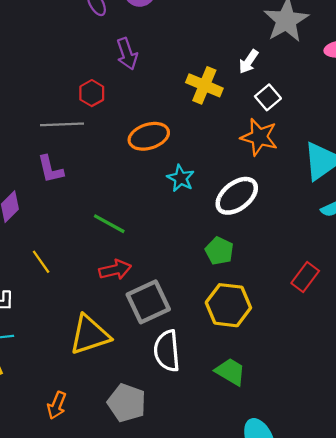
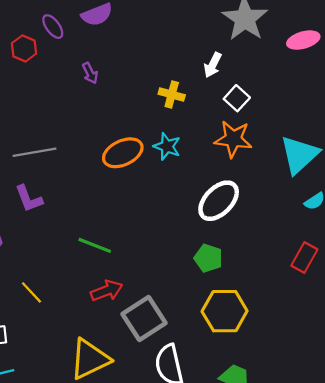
purple arrow: (127, 54) -> (90, 73), size x0.7
yellow cross: (204, 85) -> (172, 95), size x0.7
red hexagon: (92, 93) -> (24, 48), moved
cyan star: (181, 178) -> (167, 146), moved
red rectangle: (305, 277) -> (304, 257), moved

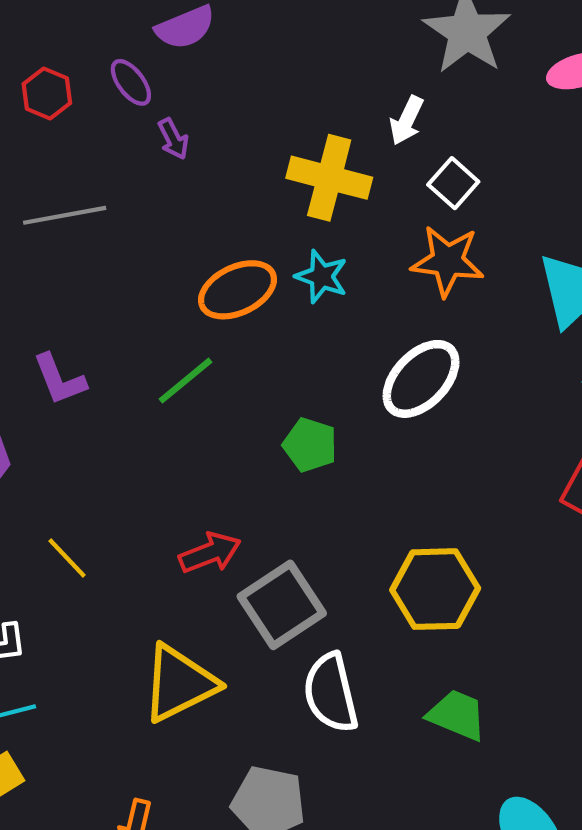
purple ellipse: (53, 27) -> (131, 82), moved
yellow cross: (172, 95) -> (329, 178), size x1.6
gray line: (34, 152) -> (65, 215), moved
green line: (95, 245) -> (186, 381), moved, turned -60
green pentagon: (208, 258) -> (310, 445), moved

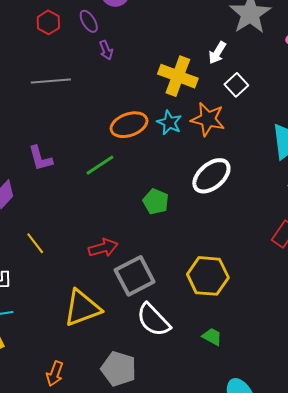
orange star: (448, 261) -> (208, 119), moved
white semicircle: (331, 693) -> (153, 320), turned -36
green trapezoid: (457, 715) -> (212, 337), size x0.7

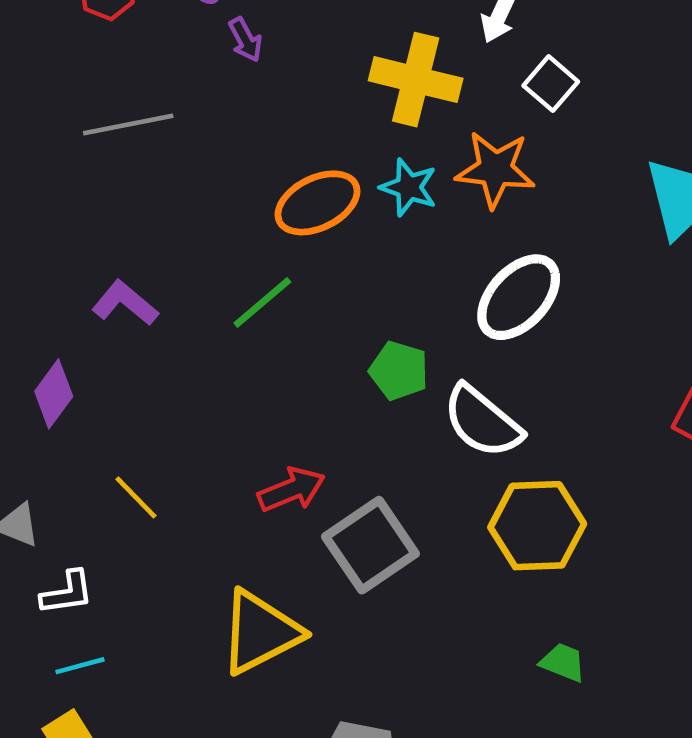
purple L-shape: (40, 158) -> (125, 303), turned 152
white semicircle: (153, 320) -> (482, 421), moved

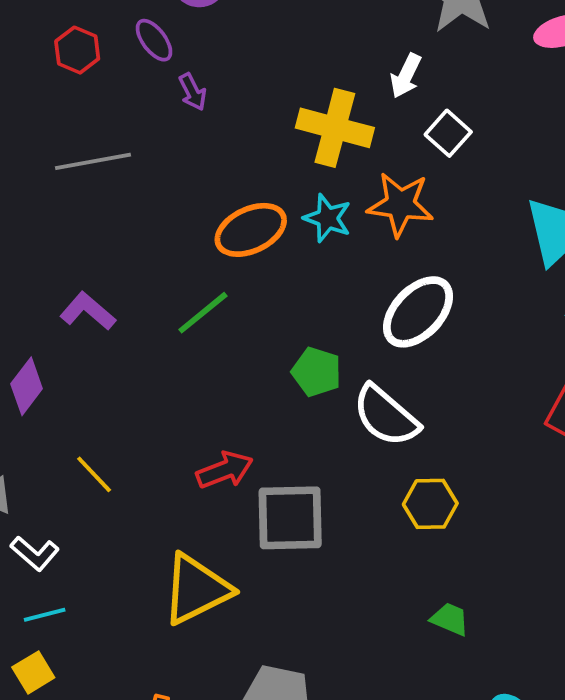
yellow hexagon: (537, 526) -> (430, 504), size x0.7
gray square: (370, 545) -> (290, 518), turned 32
white L-shape: (67, 593) -> (35, 553), turned 48

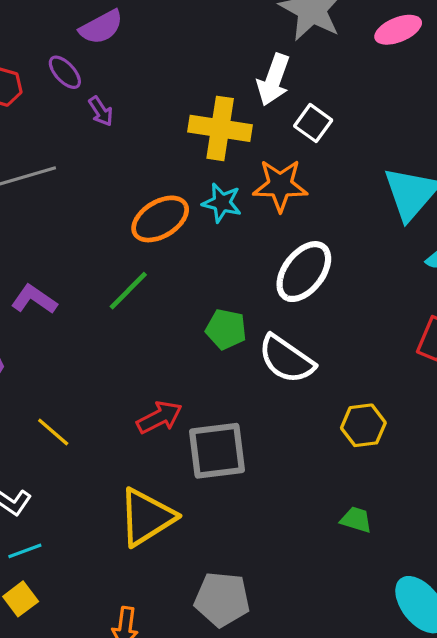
white arrow: (406, 76) -> (273, 80), size x1.4
yellow hexagon: (430, 504) -> (363, 425), moved

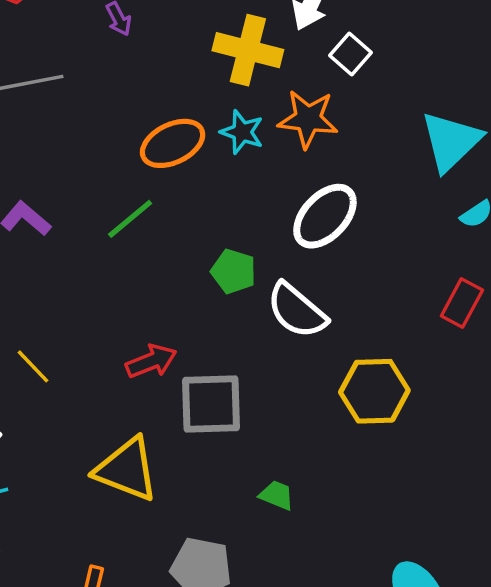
yellow hexagon: (363, 425) -> (374, 391), size x1.4
yellow triangle: (146, 517) -> (127, 469), turned 48
green trapezoid: (356, 520) -> (277, 495), moved

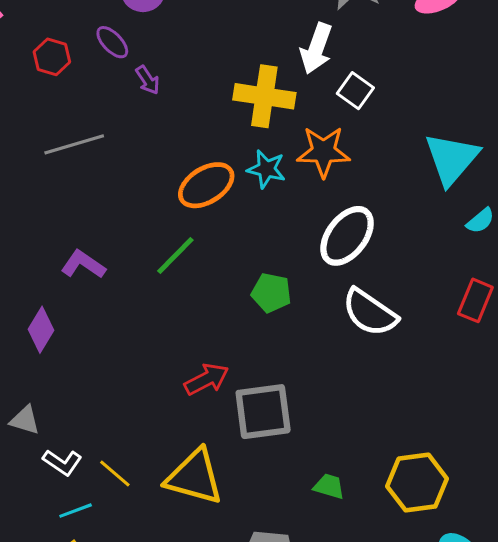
white semicircle: (297, 311) -> (370, 312), moved
yellow line: (33, 366) -> (115, 473), moved
yellow hexagon: (374, 391) -> (417, 483), moved

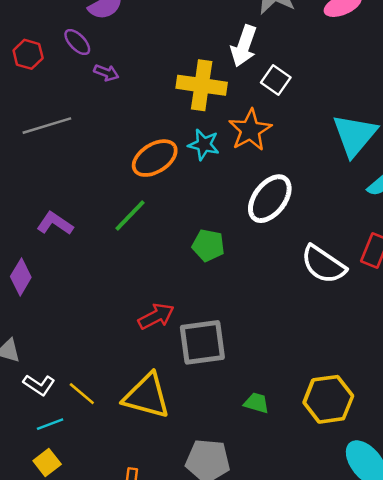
purple arrow: (148, 80) -> (106, 73), turned -35
orange star: (323, 152) -> (250, 130), turned -30
white semicircle: (370, 312) -> (323, 264), moved

